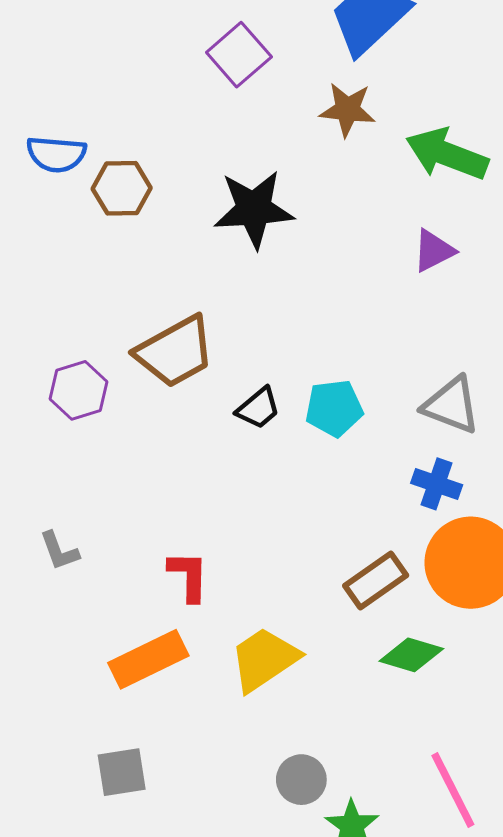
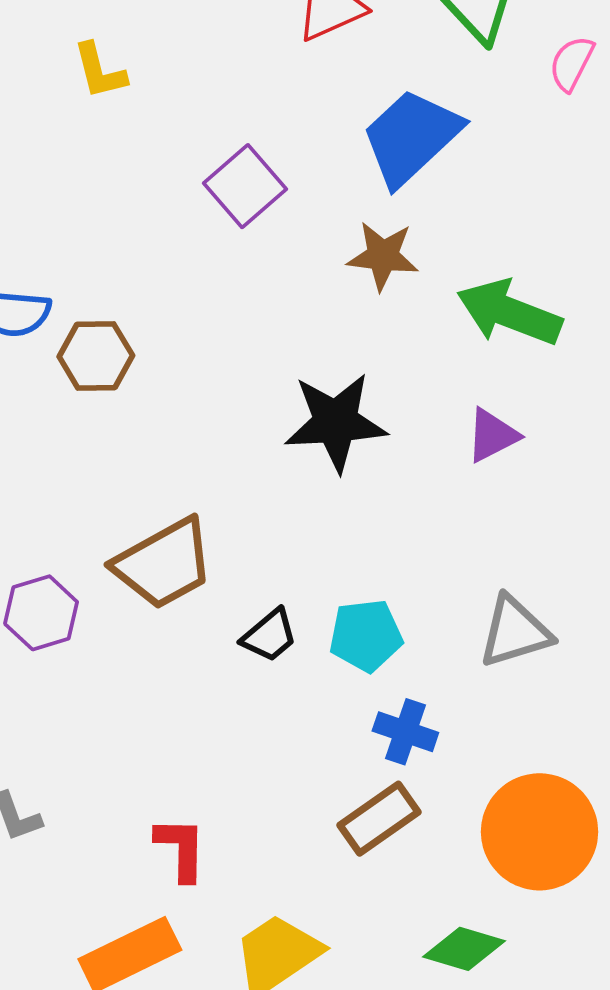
black star: (254, 209) -> (336, 422), moved
gray triangle: (451, 405) -> (515, 632), turned -38
blue cross: (437, 484) -> (405, 732), moved
brown rectangle: (376, 581) -> (379, 819), moved

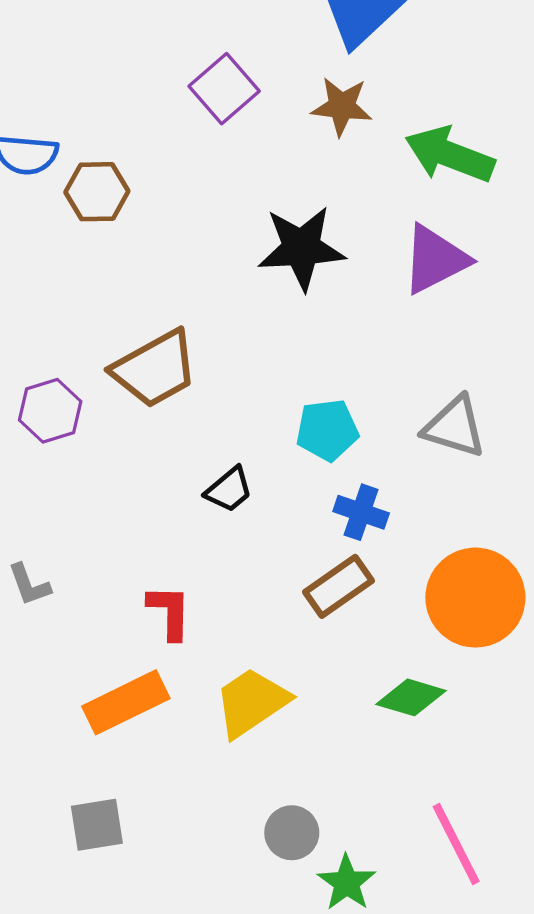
purple square: (245, 186) -> (224, 89), moved
purple triangle: (492, 435) -> (435, 259), size x1.5
gray triangle: (515, 632) -> (454, 427), turned 34
black trapezoid: (270, 635) -> (229, 490), moved

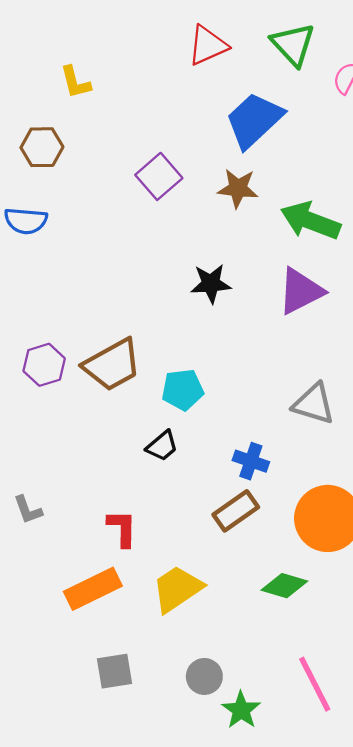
brown hexagon: (97, 192) -> (42, 147), moved
black star: (301, 248) -> (211, 284), size x0.7
purple hexagon: (50, 411) -> (44, 365), moved
cyan pentagon: (327, 430) -> (183, 390), moved
gray square: (97, 825) -> (114, 671), moved

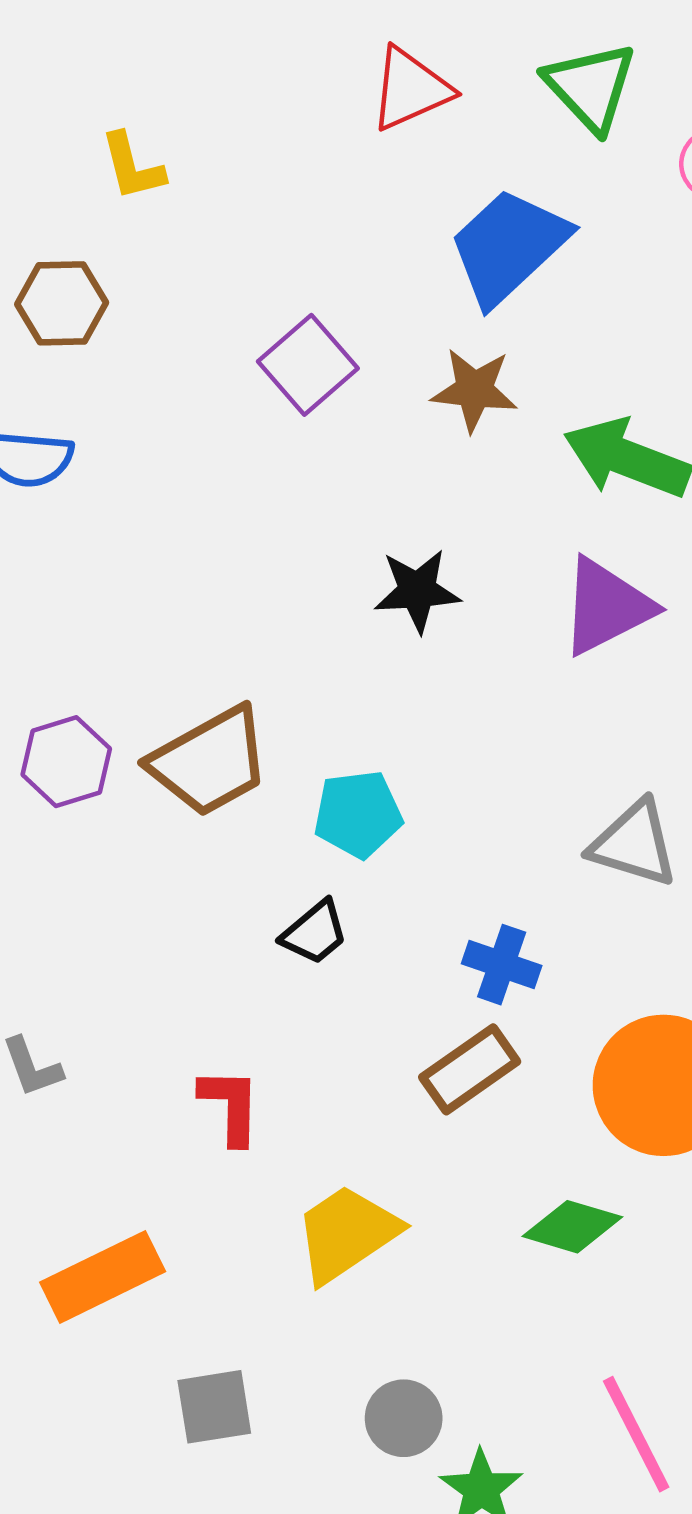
orange rectangle: (93, 589) -> (103, 1277), moved

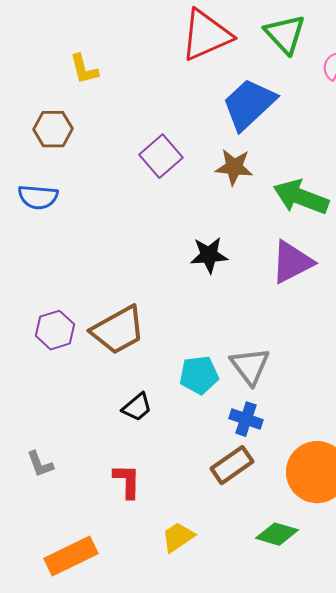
red triangle: (410, 89) -> (206, 35), size x1.4
cyan pentagon: (358, 814) -> (199, 375), moved
gray triangle: (634, 844) -> (250, 366), moved, turned 36
black trapezoid: (315, 933) -> (137, 407), moved
yellow trapezoid: (347, 1234) -> (178, 537), size x0.7

